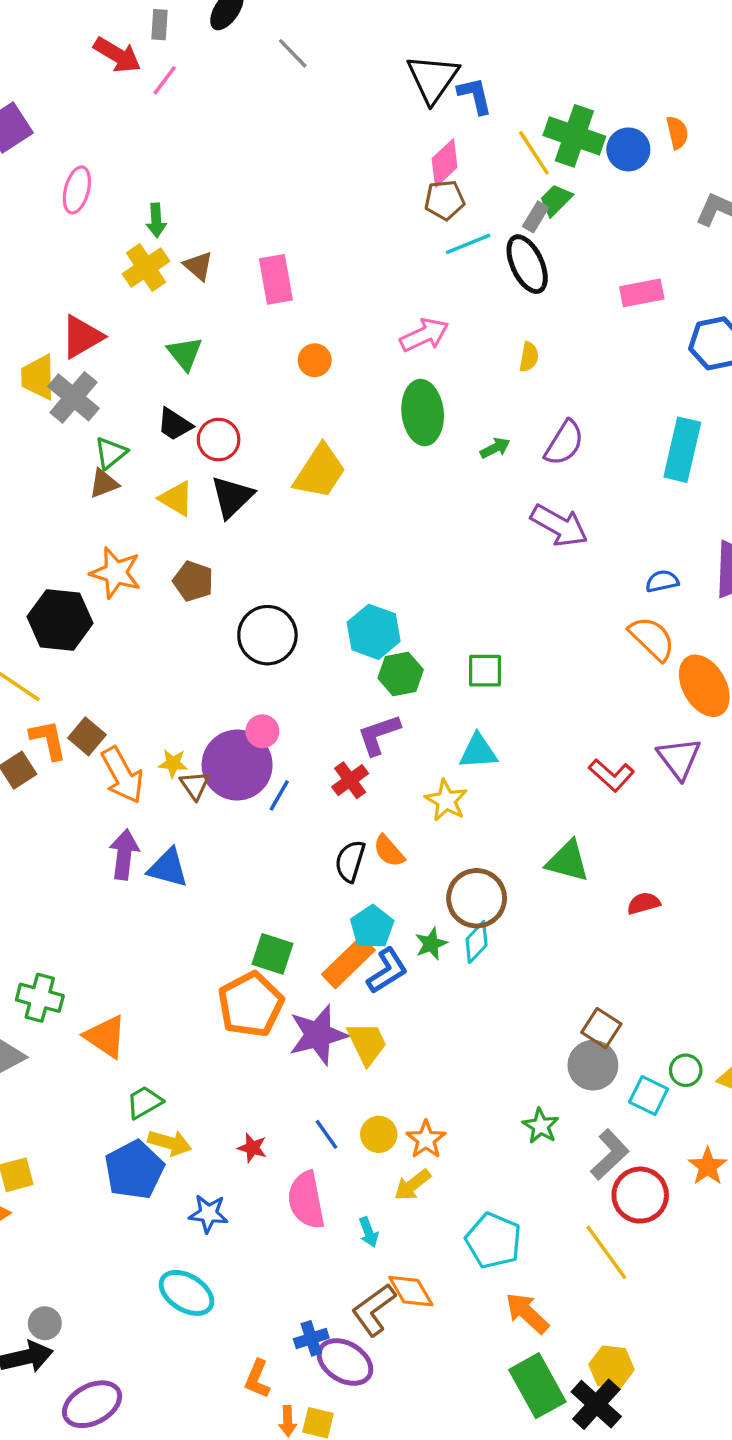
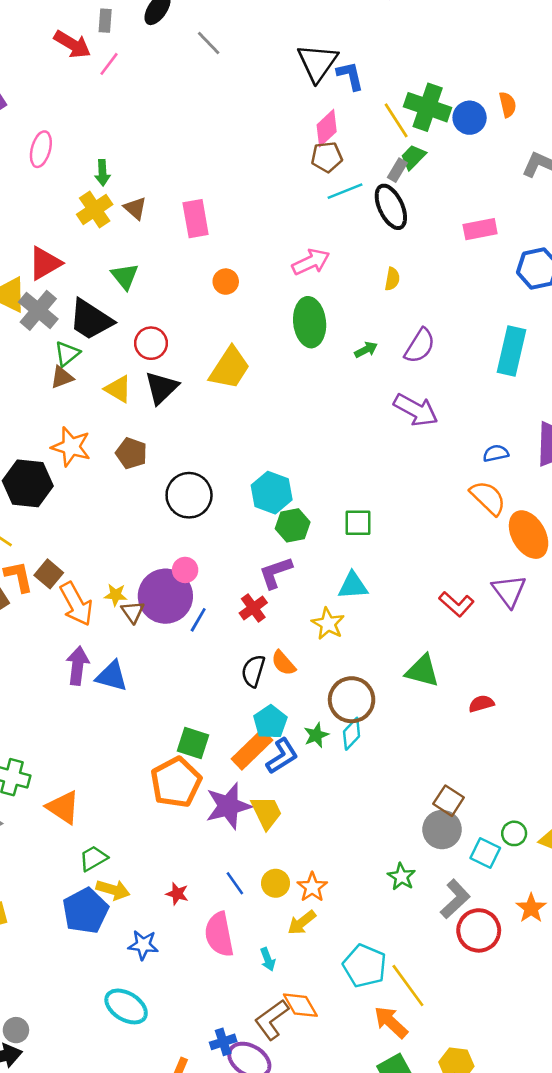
black trapezoid: (175, 424) -> (91, 320), moved, size x1.6
yellow line: (606, 1252) -> (408, 986), moved

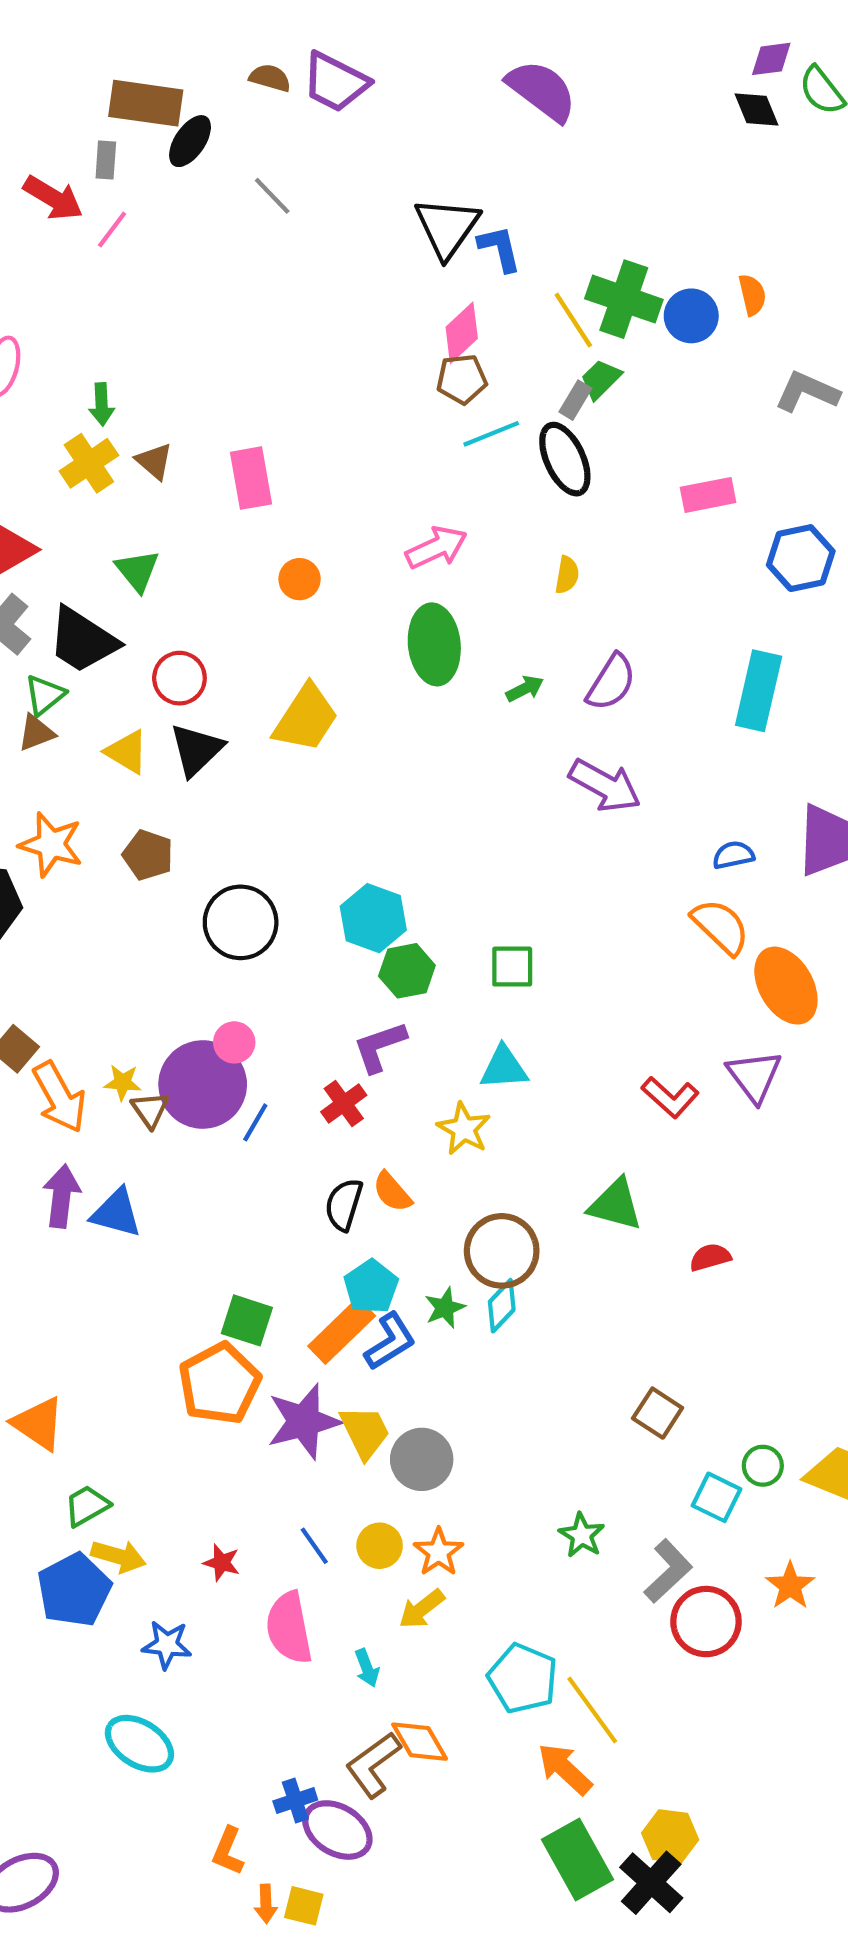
gray circle: (442, 830) -> (422, 1459), moved

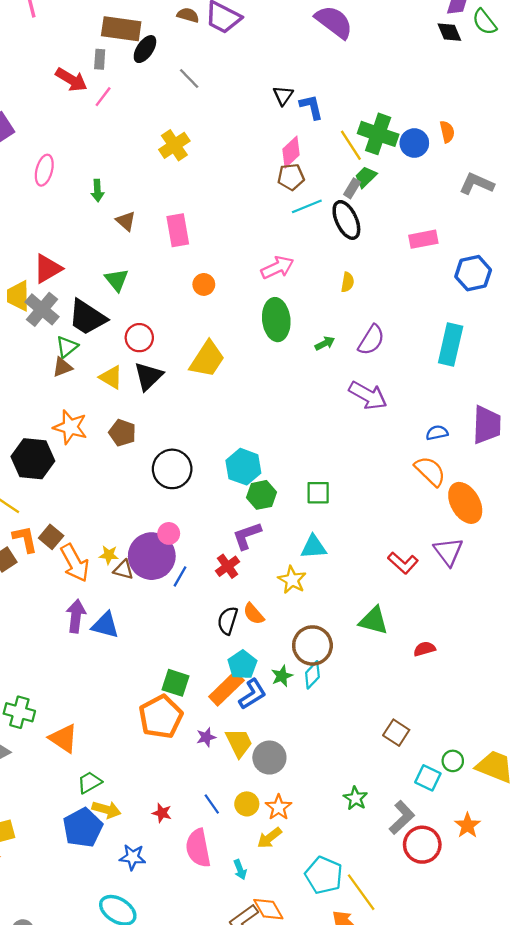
black triangle: (447, 227) -> (283, 95), size x0.6
yellow cross: (89, 463) -> (174, 145), moved
brown triangle: (150, 1110) -> (123, 570), turned -40
purple star: (304, 1421) -> (206, 737), size x0.5

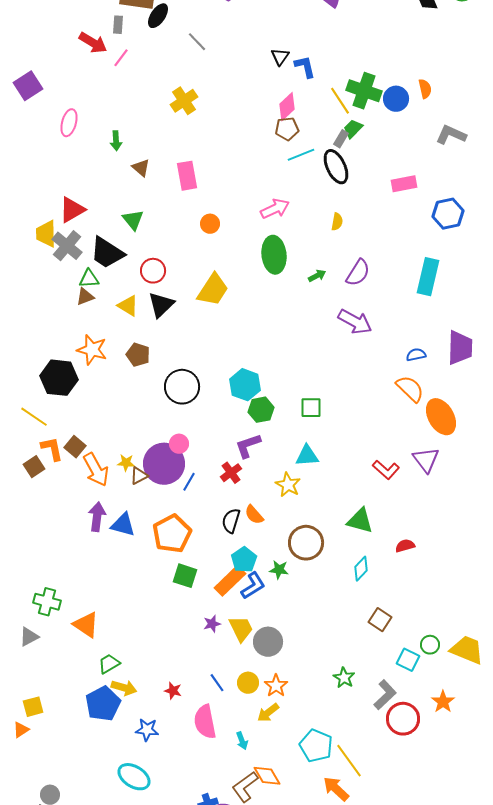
green triangle: (67, 347) -> (89, 279), turned 35
brown triangle: (123, 570) -> (139, 476), turned -42
cyan diamond: (312, 675) -> (361, 569), moved
green star: (282, 676) -> (279, 570), turned 30
orange pentagon: (161, 717) -> (172, 534), moved

